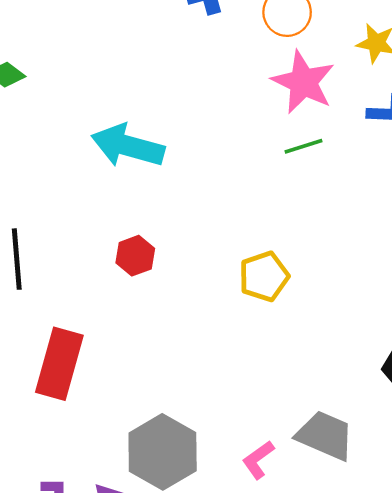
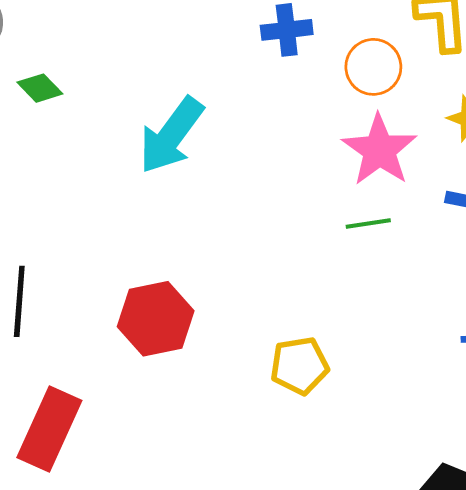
cyan arrow: (128, 146) -> (171, 135), moved, turned -78
red hexagon: (135, 256) -> (156, 319), size x1.6

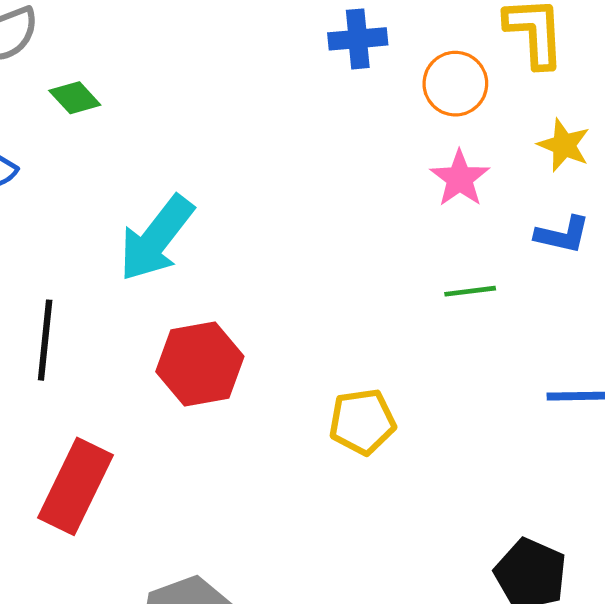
cyan arrow: (171, 135) -> (156, 238), moved
pink star: (379, 150) -> (460, 178), size x0.7
green line: (368, 224) -> (470, 291), moved

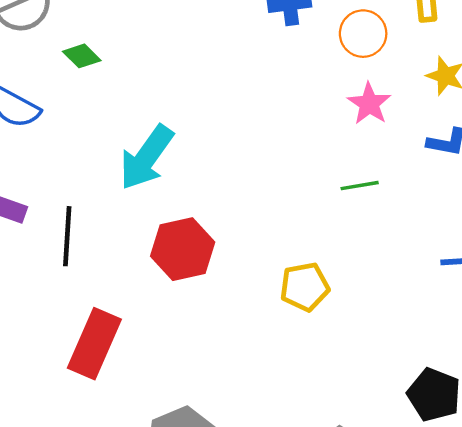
green line: (470, 291) -> (360, 186), moved

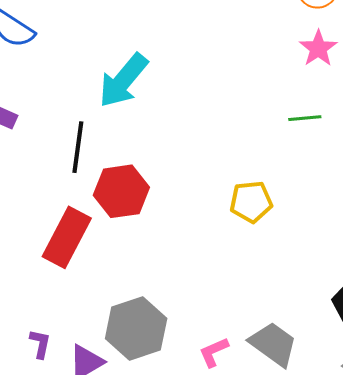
black line: (67, 236) -> (78, 147), moved
red hexagon: (183, 249) -> (121, 191), moved

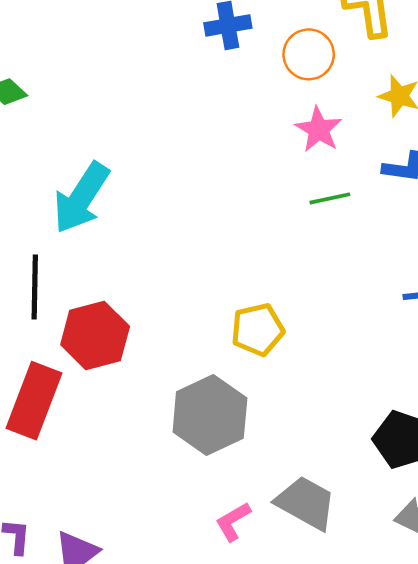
green line: (305, 118) -> (330, 198), moved
gray hexagon: (136, 328) -> (210, 415), moved

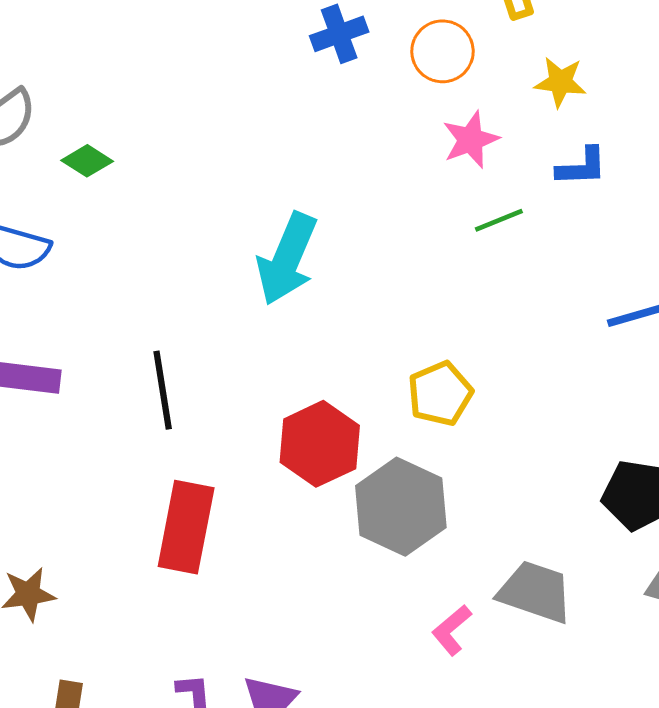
pink star: (319, 130) -> (471, 140), turned 30
cyan arrow: (81, 198) -> (287, 259), moved
red hexagon: (95, 335) -> (320, 444), moved

